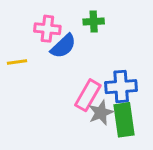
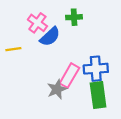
pink cross: (47, 29) -> (37, 23), turned 30
gray star: (101, 113) -> (57, 89), moved

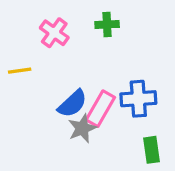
blue semicircle: (50, 37) -> (72, 104), moved
green rectangle: (98, 95) -> (152, 150), moved, size x0.7

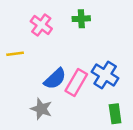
blue cross: (138, 99) -> (105, 75), turned 36
gray star: (82, 128) -> (41, 109), moved, turned -30

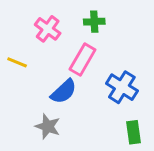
yellow line: (15, 54) -> (17, 62), turned 30
pink rectangle: (76, 83) -> (83, 59), moved

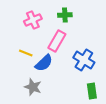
pink cross: (48, 29) -> (33, 20), turned 30
yellow line: (17, 62) -> (26, 53), moved

